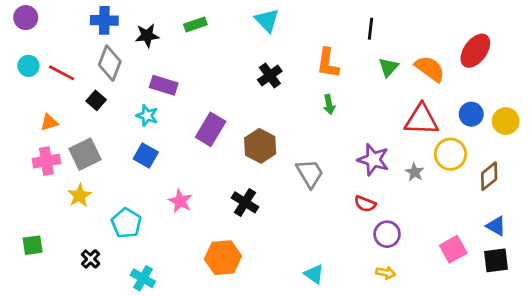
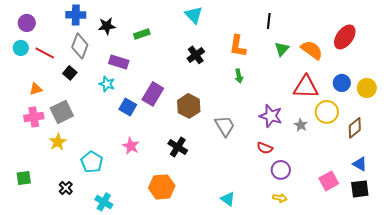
purple circle: (26, 18) -> (27, 23), moved
green rectangle: (195, 25) -> (142, 34), moved
blue square: (146, 156) -> (128, 107), moved

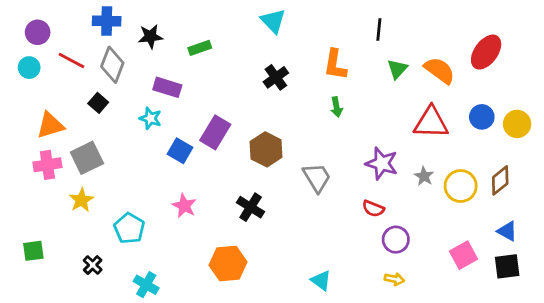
red line: (45, 53) -> (71, 60), moved
orange triangle: (36, 89) -> (50, 125), size x1.5
yellow circle: (327, 112) -> (461, 186), moved

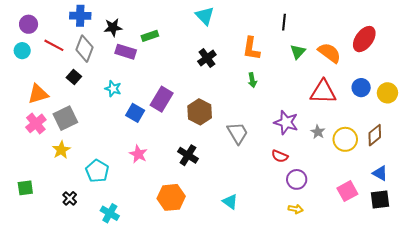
purple rectangle: (167, 87) -> (126, 52), moved
pink cross: (47, 165) -> (36, 123), turned -30
cyan triangle: (321, 280) -> (230, 202), moved

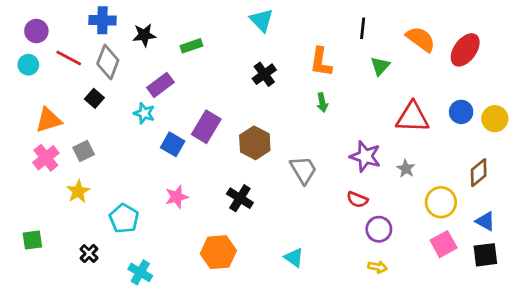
purple rectangle: (126, 52) -> (160, 85), moved, turned -54
orange semicircle: (329, 53) -> (421, 39), moved
gray square: (65, 118) -> (84, 151), size x0.7
yellow circle: (345, 139) -> (441, 202), moved
pink star: (138, 154) -> (177, 197), turned 30

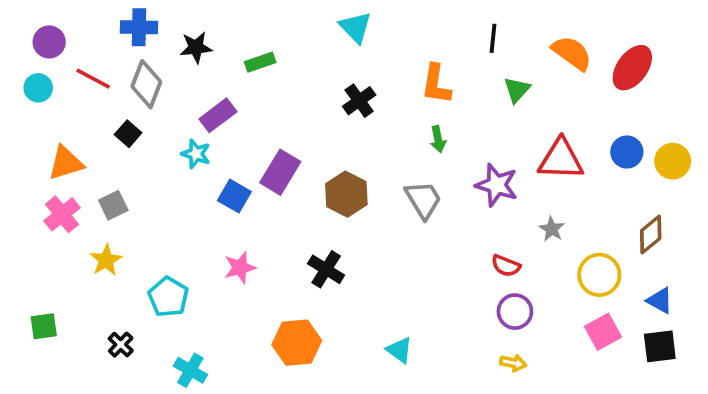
purple star: (365, 156) -> (497, 185), moved
gray trapezoid: (303, 170) -> (423, 200), moved
red semicircle: (357, 200) -> (506, 266), moved

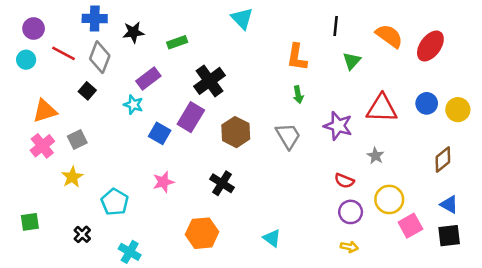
black cross: (359, 101) -> (210, 81), moved, size x1.4
yellow circle: (599, 275) -> (389, 199), moved

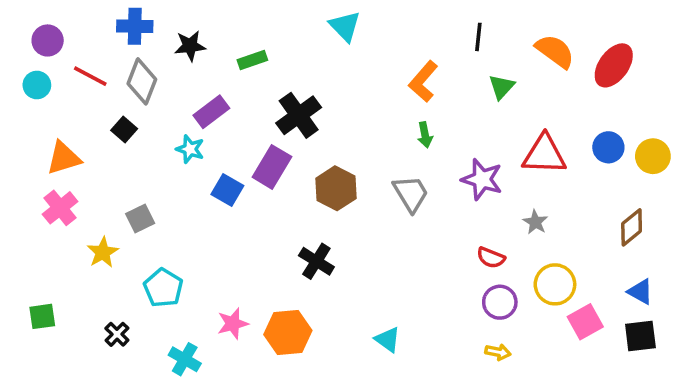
orange L-shape: (297, 57) -> (423, 81), turned 32
gray square: (77, 140) -> (140, 219), moved
pink star: (163, 182) -> (233, 324), moved

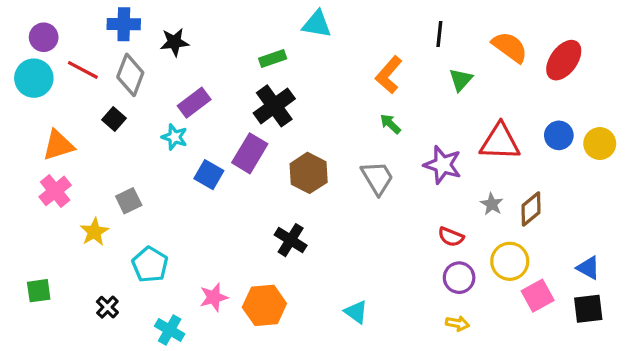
cyan triangle: (345, 26) -> (317, 24), turned -36
green rectangle: (252, 60) -> (273, 58), moved
cyan circle: (37, 85) -> (34, 78), size x1.5
green arrow: (425, 135) -> (390, 124), turned 145
brown diamond: (632, 227) -> (531, 209), moved

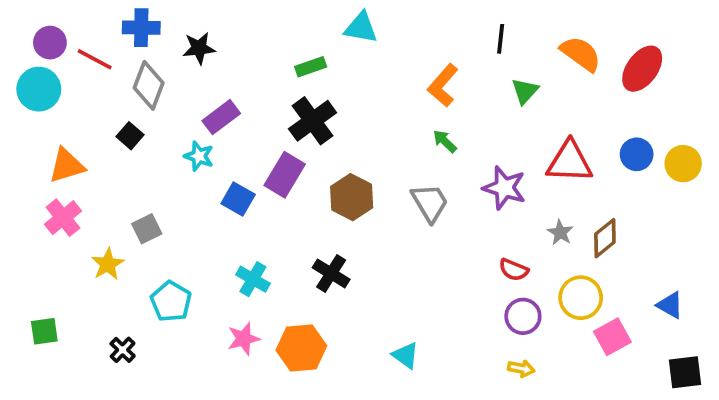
red line: (83, 70) -> (95, 59), moved
black square: (588, 309) -> (685, 372), moved
cyan cross: (170, 330) -> (253, 279), moved

